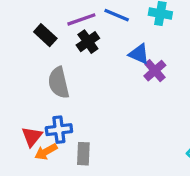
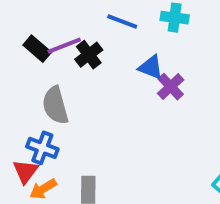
purple line: (81, 19) -> (64, 46), moved
blue cross: (59, 130) -> (42, 148), moved, turned 30

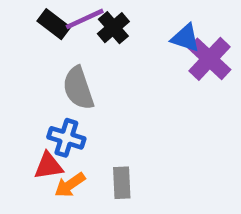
purple cross: (171, 87) -> (210, 59), size x1.4
red triangle: (25, 171) -> (48, 166), turned 48

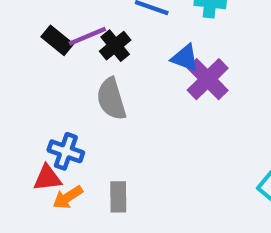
gray semicircle: (78, 88) -> (111, 99), moved

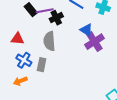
red triangle: (47, 178) -> (17, 39), moved
gray rectangle: (118, 197) -> (42, 65), moved

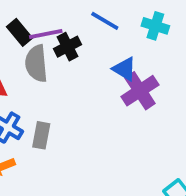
gray semicircle: (49, 41) -> (36, 63), moved

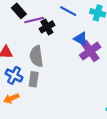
black rectangle: (19, 32) -> (19, 11), moved
gray semicircle: (36, 63) -> (36, 56), moved

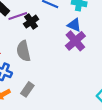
blue triangle: (81, 39) -> (74, 25), moved
gray rectangle: (34, 79) -> (27, 89), moved, turned 32

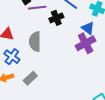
black cross: (31, 22) -> (56, 18), moved

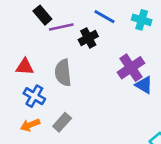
blue triangle: (88, 28) -> (144, 85), moved

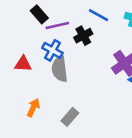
blue cross: (34, 96) -> (52, 50), moved
gray rectangle: (62, 122) -> (70, 117), moved
orange arrow: (30, 125) -> (33, 108), moved, turned 138

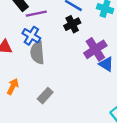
black cross: (83, 36) -> (72, 24), moved

